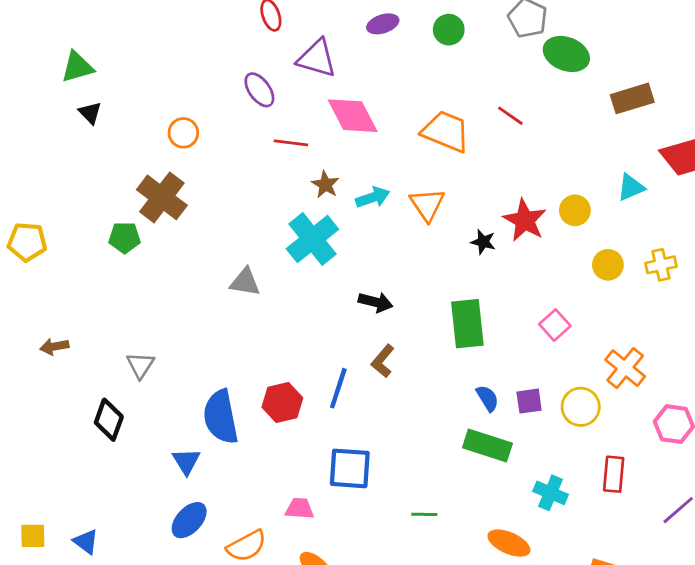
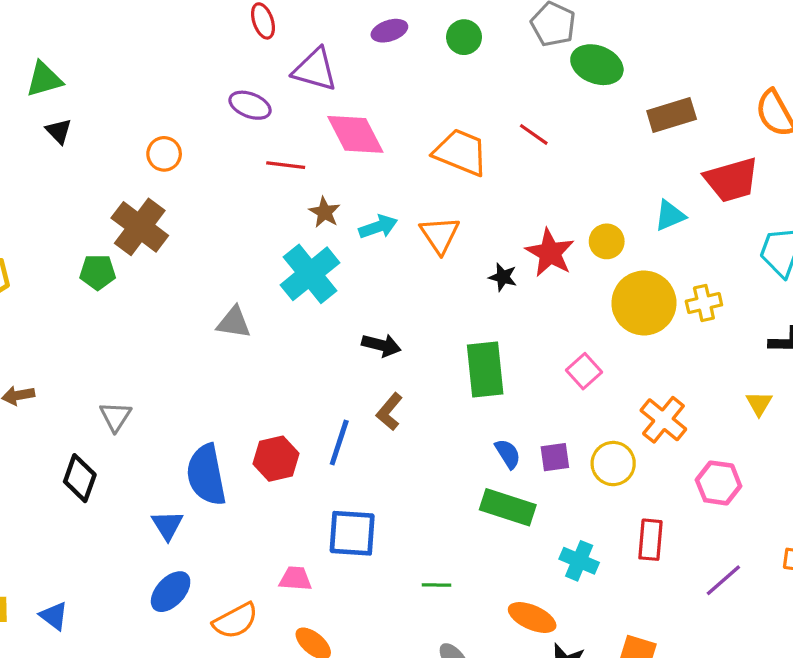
purple ellipse: (259, 90) -> (250, 105), turned -33
yellow circle: (608, 265) -> (644, 303), size x1.8

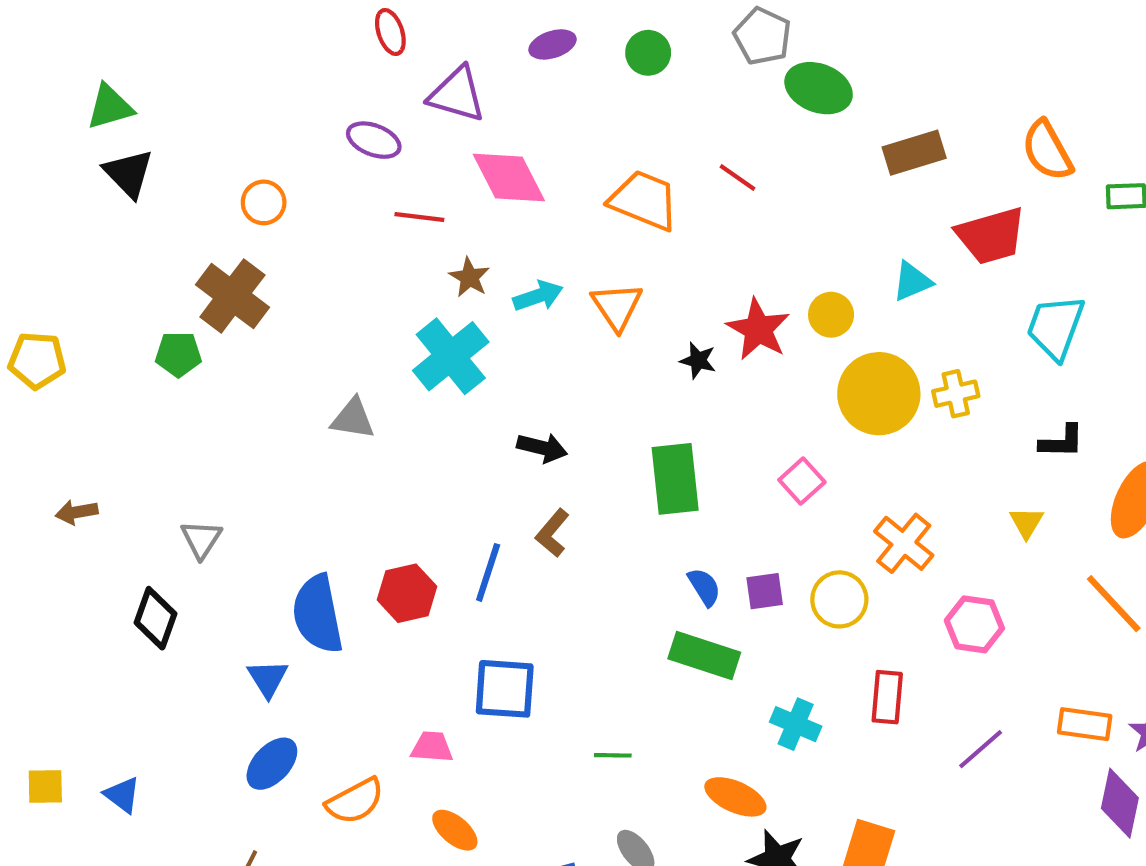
black triangle: (59, 131) -> (128, 173), size x1.5

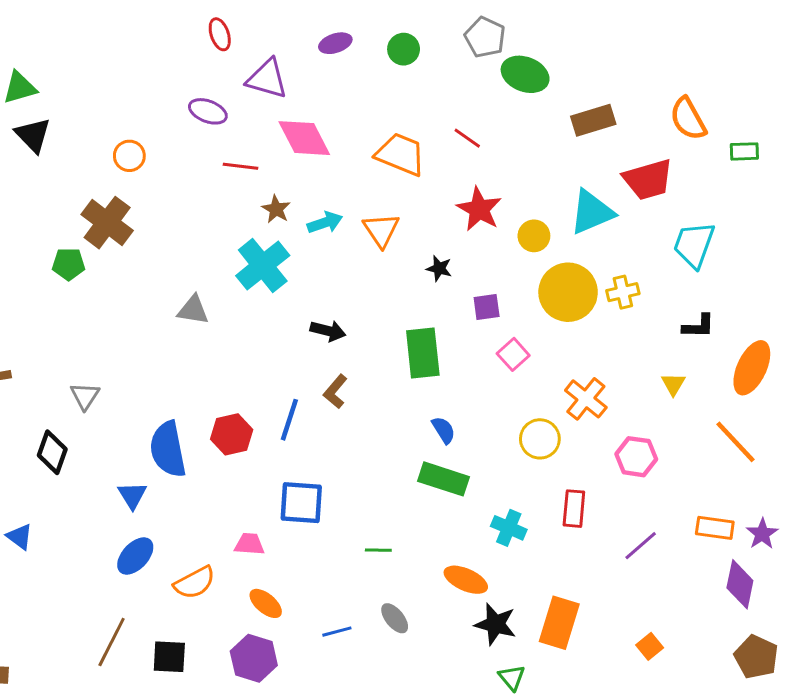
cyan triangle: (912, 281) -> (592, 212), size x1.6
red star: (758, 329) -> (479, 209), moved
purple square: (765, 591) -> (487, 307), moved
blue triangle: (122, 795) -> (20, 537), moved

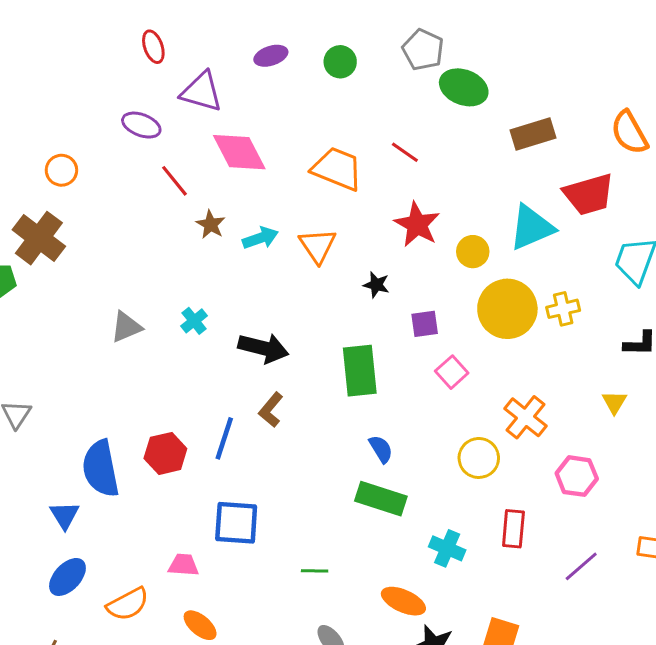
red line: (240, 166) -> (174, 181), turned 44
cyan cross: (263, 266) -> (194, 321), moved, size x0.5
gray triangle: (193, 310) -> (126, 327), turned -32
black arrow: (328, 331) -> (263, 348), size x1.4

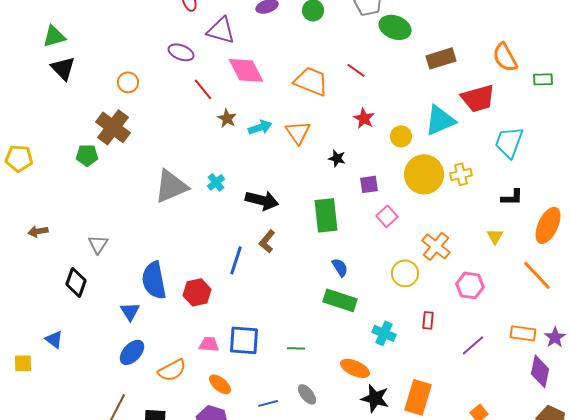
red star: (417, 224) -> (364, 118), size x0.7
gray triangle: (126, 327) -> (171, 186), size x1.6
red hexagon: (165, 453) -> (197, 292), moved
blue square: (236, 523) -> (244, 340), moved
red rectangle: (513, 529) -> (428, 320), size x0.7

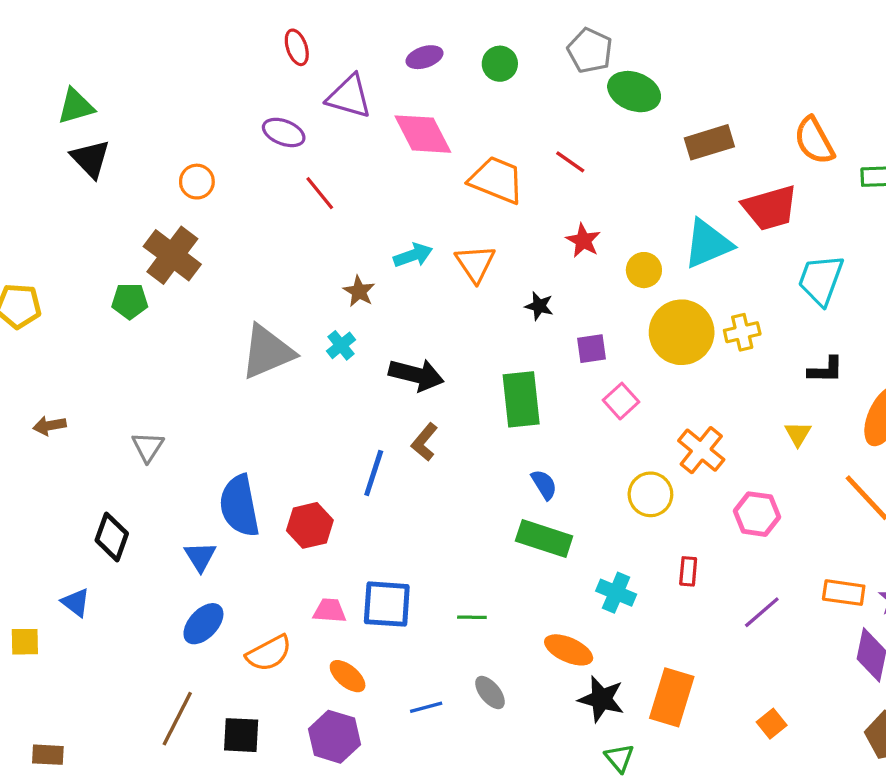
pink diamond: (246, 70) -> (423, 134), moved
brown star: (227, 118) -> (359, 291), moved
black diamond: (76, 282) -> (112, 537), moved

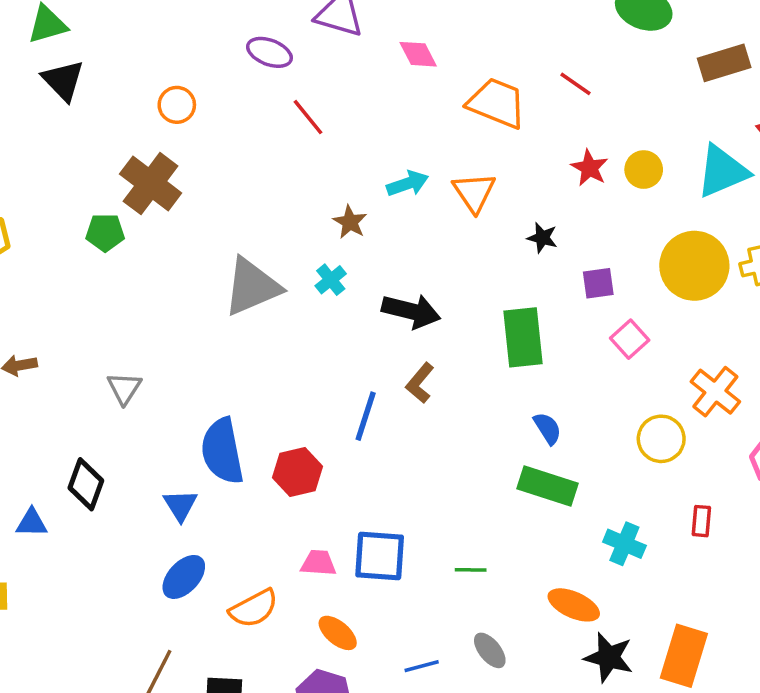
pink diamond: (423, 134) -> (418, 54), size x0.6
yellow circle: (644, 270) -> (644, 170), moved
blue triangle: (76, 602) -> (32, 523), moved, turned -36

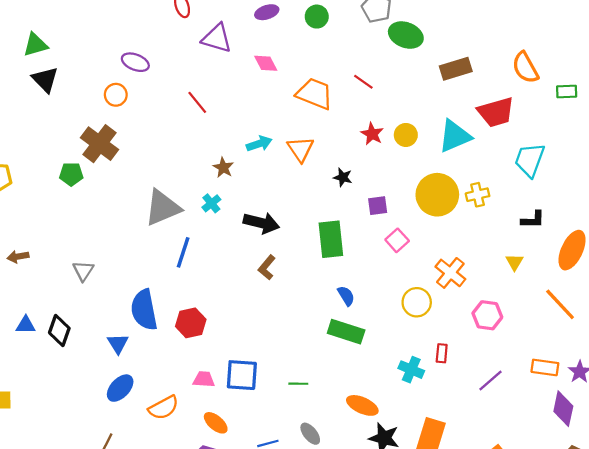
purple ellipse: (269, 52) -> (135, 62), moved
blue line: (366, 416) -> (183, 252), moved
blue triangle: (32, 523) -> (26, 325), moved
cyan cross: (624, 544) -> (411, 370), moved

